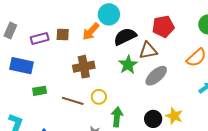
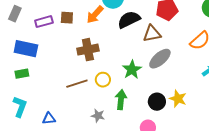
green star: (128, 65) -> (132, 70), moved
green rectangle: (40, 91) -> (22, 74), moved
brown line: (73, 101) -> (77, 84), turned -35

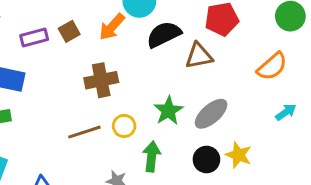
brown square: (67, 18) -> (69, 31), turned -32
gray ellipse: (160, 59) -> (211, 114), moved

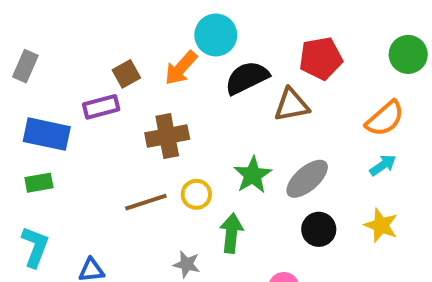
purple rectangle: (34, 37) -> (101, 107), moved
cyan arrow: (286, 112) -> (383, 165), moved
yellow star: (239, 155) -> (381, 225), moved
black circle: (206, 160) -> (319, 229), moved

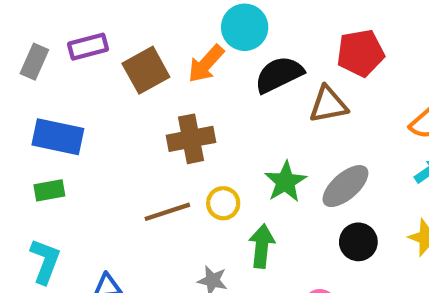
brown square: (126, 74) -> (146, 70), size x1.5
purple rectangle: (101, 107) -> (88, 47), moved

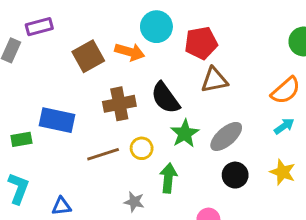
purple rectangle: (88, 47) -> (39, 27), moved
red pentagon: (361, 53) -> (201, 43), moved
orange arrow: (206, 64) -> (130, 52), turned -116
black semicircle: (279, 74) -> (165, 98), moved, turned -100
blue rectangle: (58, 137) -> (57, 120), moved

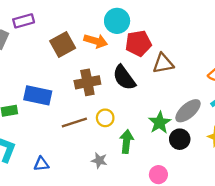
red pentagon: (201, 43) -> (138, 43), moved
green star: (185, 133) -> (160, 123), moved
gray ellipse: (226, 136) -> (188, 111), moved

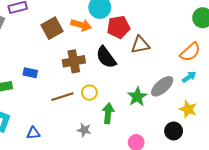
blue rectangle: (38, 95) -> (30, 73), size x0.6
black circle: (180, 139) -> (174, 131), moved

